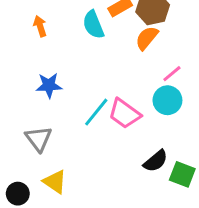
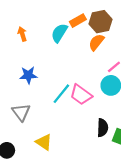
cyan semicircle: (93, 25) -> (59, 33), turned 54
black semicircle: (156, 161) -> (103, 128), turned -48
yellow triangle: (55, 182) -> (44, 142), moved

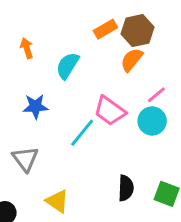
cyan semicircle: (59, 33) -> (68, 66), moved
pink trapezoid: (81, 95) -> (110, 111), moved
black semicircle: (103, 128) -> (126, 188), moved

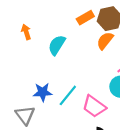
blue star: (35, 106) -> (43, 92), moved
pink trapezoid: (110, 111) -> (94, 106), moved

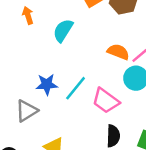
orange semicircle: (105, 41) -> (118, 52), moved, turned 72
gray triangle: (25, 115) -> (27, 111), turned 35

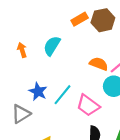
orange arrow: (28, 15) -> (22, 50), moved
blue star: (47, 84) -> (38, 92), turned 30

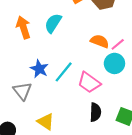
orange arrow: (22, 50) -> (23, 27), size x1.5
gray triangle: (21, 114) -> (22, 91), turned -36

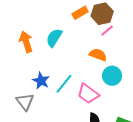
pink line: (118, 44) -> (107, 31), moved

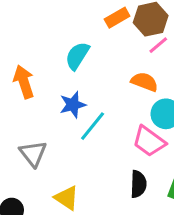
orange arrow: (26, 42) -> (24, 82), moved
blue star: (41, 81) -> (73, 105), moved, turned 30
pink trapezoid: (88, 94) -> (149, 141), moved

